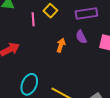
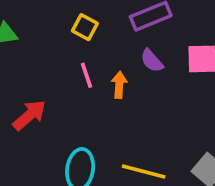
pink line: (33, 19) -> (86, 75), moved

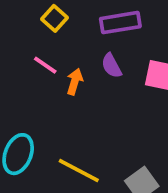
pink line: (86, 75) -> (45, 65), turned -50

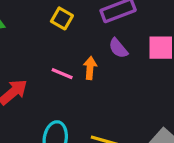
pink line: (45, 65) -> (62, 74), moved

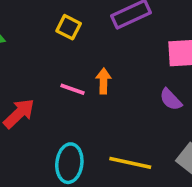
purple semicircle: (118, 48) -> (171, 99), moved

